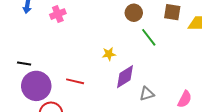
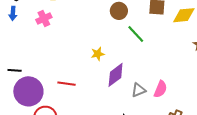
pink semicircle: (185, 99) -> (160, 89), moved

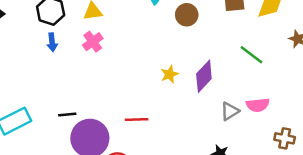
green line: (136, 34) -> (252, 55), moved
purple diamond: (116, 75) -> (204, 76), moved
pink semicircle: (160, 89) -> (258, 105), turned 72

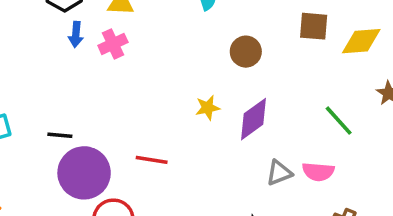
brown circle: (187, 15) -> (246, 52), moved
blue arrow: (52, 42) -> (76, 34), moved
green line: (252, 55) -> (339, 121), moved

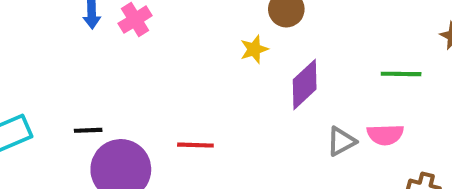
yellow star: (208, 108) -> (254, 49), moved
green line: (339, 121) -> (401, 74), turned -40

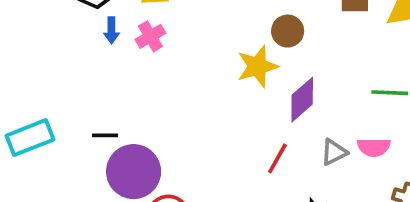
yellow star: (254, 49) -> (257, 66), size x1.6
red line: (195, 145) -> (277, 158), moved, turned -64

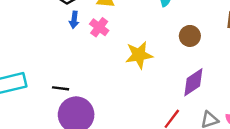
pink cross: (150, 36) -> (99, 27), turned -30
yellow star: (257, 66) -> (139, 55), moved

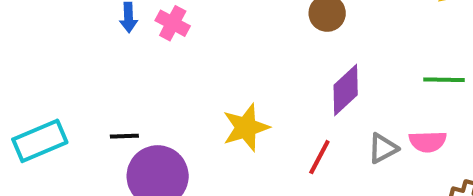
yellow star: (139, 55) -> (246, 128), moved

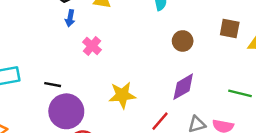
pink cross: (173, 23) -> (92, 46), moved

